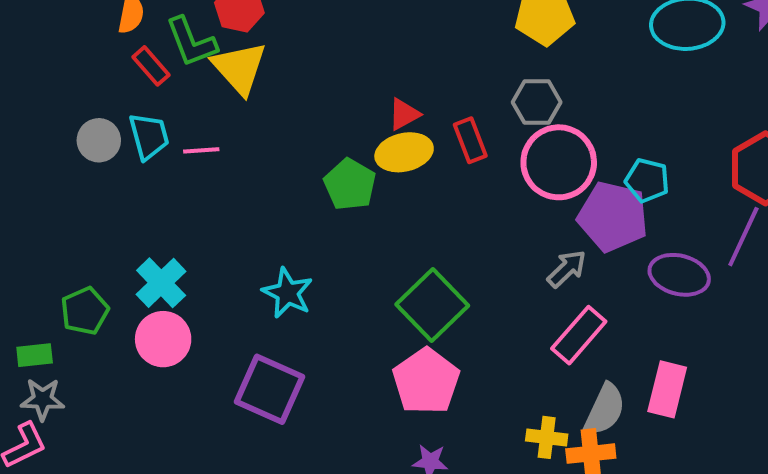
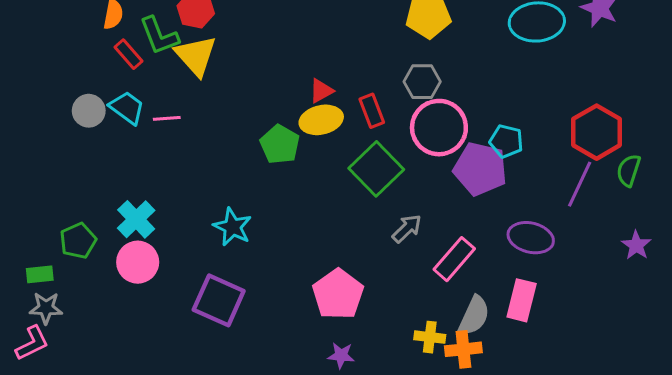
cyan trapezoid: (149, 136) -> (127, 108), turned -39
gray arrow: (567, 269) -> (407, 228), moved
purple ellipse: (679, 275) -> (531, 238), moved
green square: (432, 305) -> (376, 169), moved

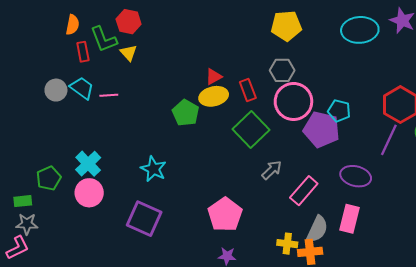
red rectangle: (128, 54) -> (83, 52), turned 30
yellow triangle: (196, 56) -> (129, 53), size x0.6

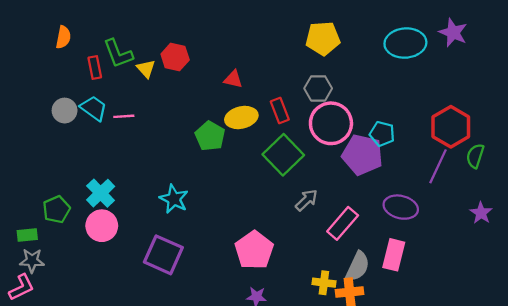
red hexagon: (129, 22) -> (175, 57), moved
orange semicircle: (73, 25) -> (63, 37), moved
red triangle: (214, 77) -> (233, 79), moved, turned 42

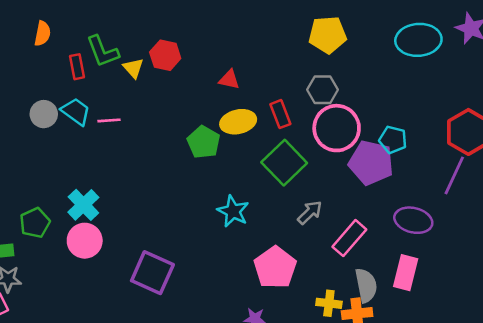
cyan star: (174, 199) -> (233, 211), moved
pink pentagon: (254, 250) -> (275, 267), moved
gray semicircle: (358, 266) -> (366, 285), turned -36

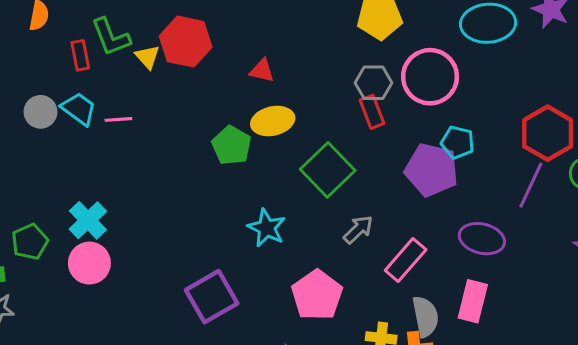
red hexagon: (165, 55) -> (186, 42), size x1.4
red rectangle: (280, 114) -> (372, 112), moved
pink circle: (337, 128) -> (430, 77), moved
purple square: (152, 273) -> (212, 297), moved, turned 36

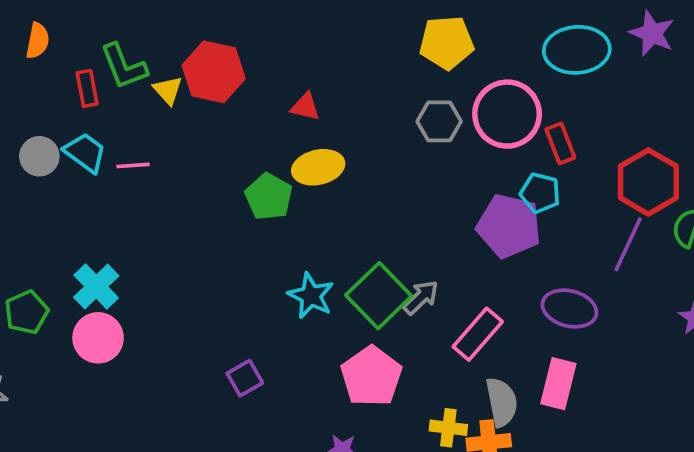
red rectangle: (372, 112) -> (560, 143), moved
green square: (328, 170) -> (379, 296), moved
purple square: (212, 297) -> (245, 378), size x0.6

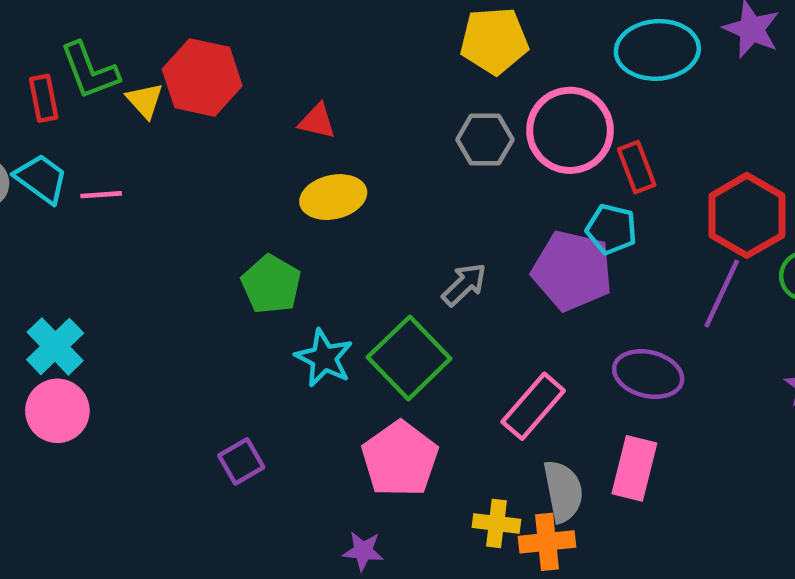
green pentagon: (269, 197) -> (271, 284), moved
gray arrow: (421, 297) -> (464, 284), moved

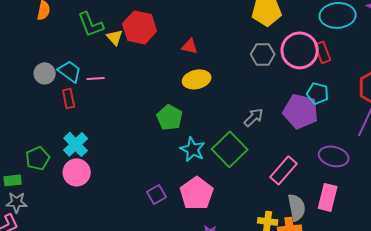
red rectangle: (44, 98) -> (69, 98), moved
red rectangle: (637, 167) -> (323, 52), moved
pink pentagon: (400, 459) -> (197, 193), moved

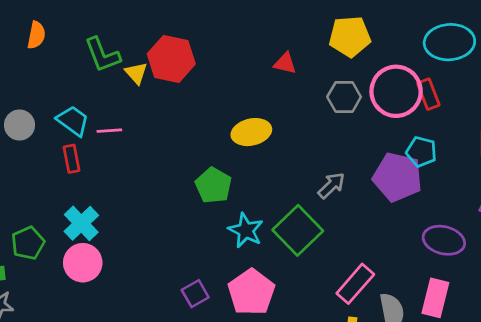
red triangle: (190, 46) -> (285, 63), moved
gray circle: (45, 73) -> (20, 125), moved
pink rectangle: (284, 170) -> (355, 284), moved

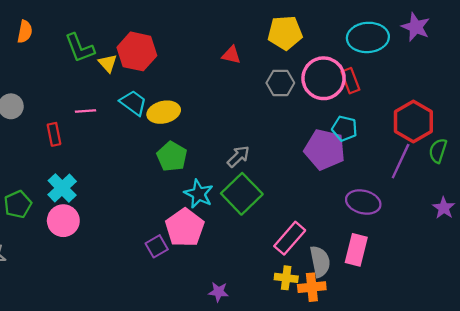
cyan trapezoid: (73, 121) -> (133, 103), moved
yellow ellipse: (251, 132) -> (164, 112), moved
gray arrow: (331, 185) -> (238, 156), moved
pink pentagon: (251, 292) -> (185, 228), moved

